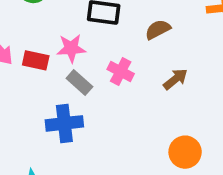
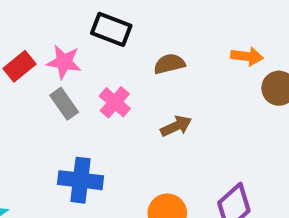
red rectangle: (36, 60) -> (20, 66), turned -65
blue cross: (64, 123) -> (81, 180), moved

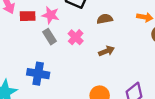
red rectangle: (20, 66) -> (28, 16), turned 35
blue cross: (81, 180) -> (38, 74), moved

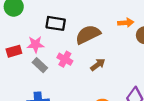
brown semicircle: (105, 19) -> (88, 34), size x1.6

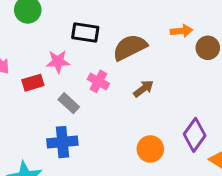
red rectangle: (14, 51) -> (33, 83), moved
gray rectangle: (40, 65) -> (69, 103), moved

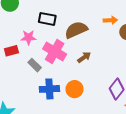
pink cross: (98, 81) -> (55, 51), size x1.6
blue cross: (62, 142) -> (49, 89), moved
orange circle: (150, 149) -> (74, 89), moved

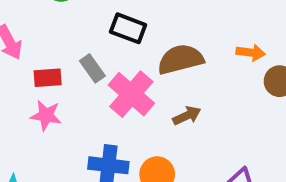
pink star: (28, 37) -> (46, 115), moved
gray rectangle: (35, 65) -> (92, 68), moved

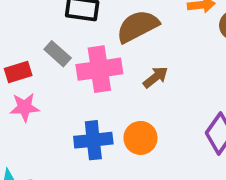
pink cross: (131, 94) -> (99, 69), turned -36

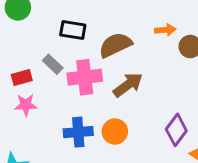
brown arrow: (155, 77) -> (128, 85), size x1.5

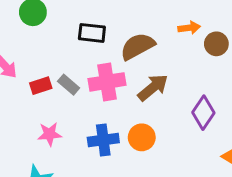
gray rectangle: (53, 64) -> (69, 85), moved
pink star: (26, 105) -> (50, 134), moved
purple diamond: (176, 130) -> (203, 113), moved

